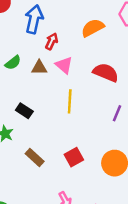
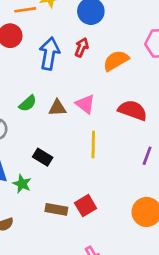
red arrow: (52, 41) -> (82, 47), moved
red square: (74, 157) -> (86, 206), moved
brown rectangle: (35, 158) -> (56, 209), turned -30

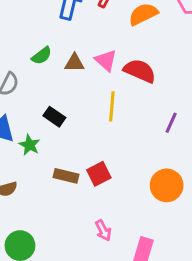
red semicircle: (133, 110) -> (140, 71), moved

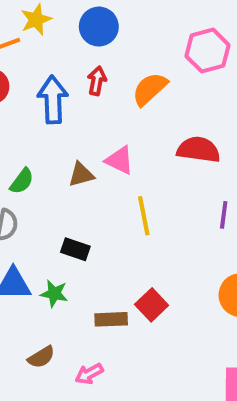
green semicircle: (42, 56) -> (22, 181), moved
red semicircle: (140, 71) -> (198, 150), moved
pink arrow: (103, 230) -> (89, 374), moved, turned 105

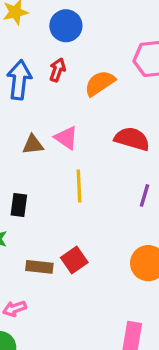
black rectangle: (75, 249) -> (19, 205), turned 70

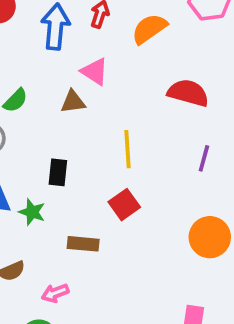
pink triangle: (66, 138) -> (95, 72), moved
red square: (74, 260) -> (124, 205), moved

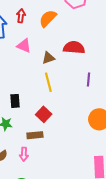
brown triangle: (73, 102) -> (48, 58), moved
red square: (124, 205) -> (44, 114), moved
pink arrow: (55, 293) -> (24, 154), moved, turned -56

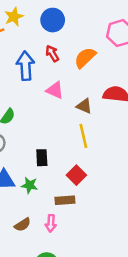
red arrow: (21, 16) -> (52, 53), turned -40
brown triangle: (48, 58) -> (84, 106), turned 40

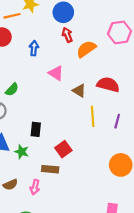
red arrow: (52, 53) -> (67, 35), moved
blue arrow: (26, 66) -> (34, 48), size x0.6
yellow line: (83, 136) -> (93, 116), moved

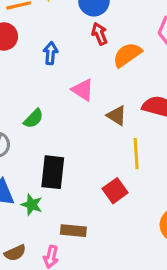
green semicircle: (12, 90) -> (34, 119), moved
black rectangle: (36, 129) -> (53, 172), size x1.5
red square: (63, 149) -> (115, 191), moved

